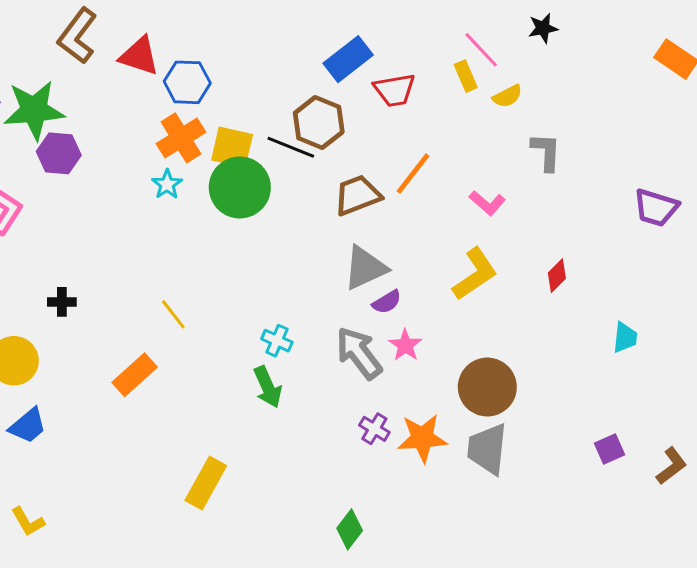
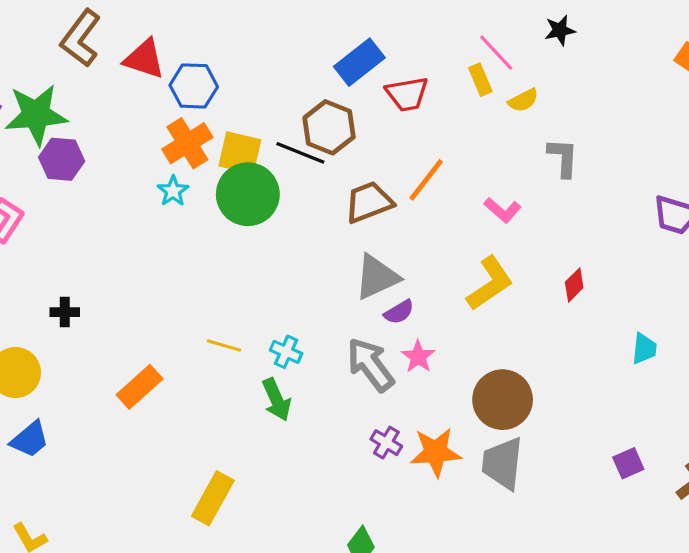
yellow line: (173, 314) -> (224, 345), moved, turned -36

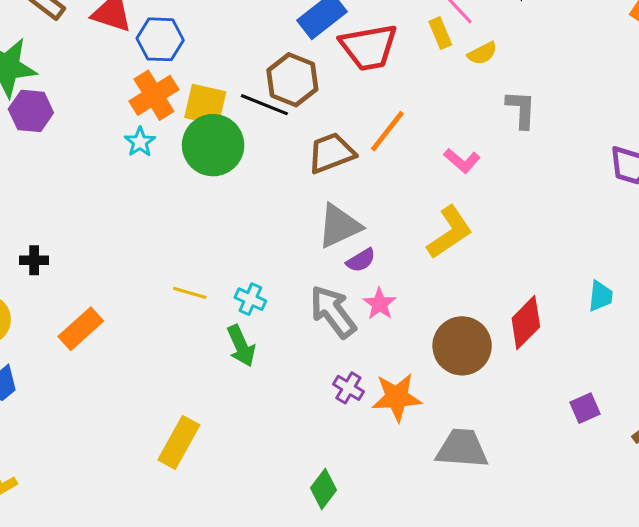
red trapezoid: (407, 94) -> (369, 47), size x1.4
red diamond: (574, 285) -> (526, 323), moved, size x1.6
orange rectangle: (140, 387) -> (81, 329), moved
gray trapezoid: (503, 463) -> (462, 449), moved, turned 88

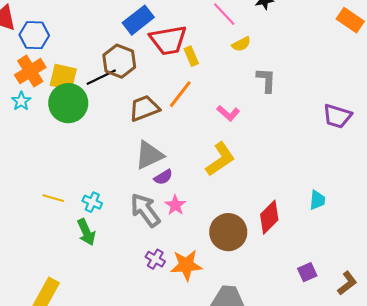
yellow rectangle: (440, 33) -> (191, 56), moved
black line: (264, 105) -> (101, 77), turned -48

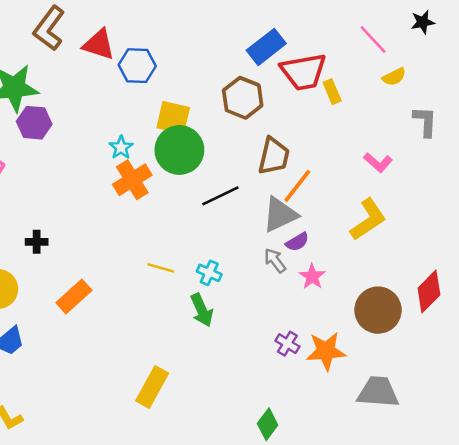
orange cross: (30, 71) -> (132, 180), moved
black line: (101, 77) -> (220, 196), moved
orange line: (180, 94) -> (297, 186), moved
brown trapezoid: (144, 108) -> (274, 156), turned 124
gray arrow: (145, 210) -> (275, 260), moved, size x0.6

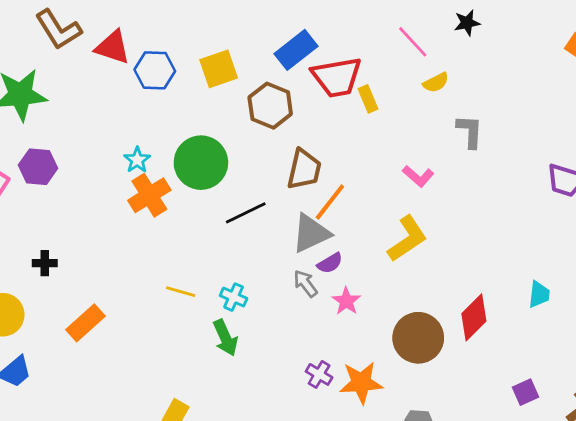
brown L-shape: (49, 28) -> (58, 30), turned -69
yellow square: (173, 118) -> (219, 69), moved, turned -32
purple hexagon: (34, 123) -> (38, 167), moved

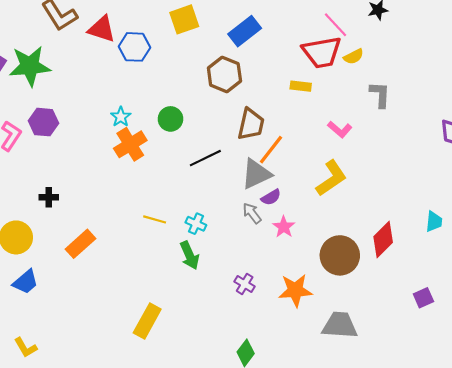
yellow square: (219, 69) -> (184, 19), moved
red trapezoid: (337, 77) -> (322, 52), moved
yellow rectangle: (368, 99) -> (301, 86), moved, turned -60
green circle: (201, 163) -> (171, 119), size x0.6
purple cross: (319, 374) -> (245, 284), moved

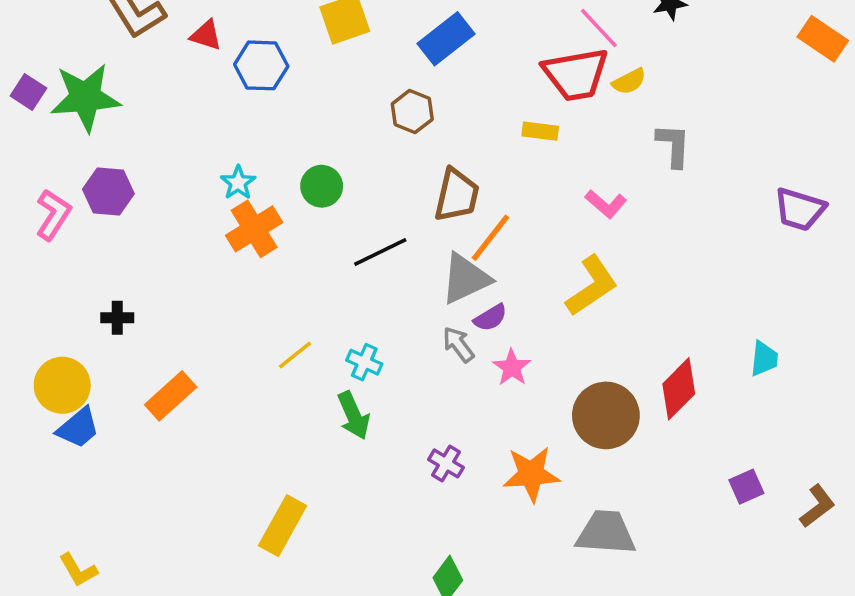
red triangle: (102, 29) -> (206, 35), size x0.7
brown hexagon: (224, 74) -> (412, 112), size x0.7
yellow line: (155, 219) -> (295, 355), turned -55
blue trapezoid: (26, 282) -> (78, 428), moved

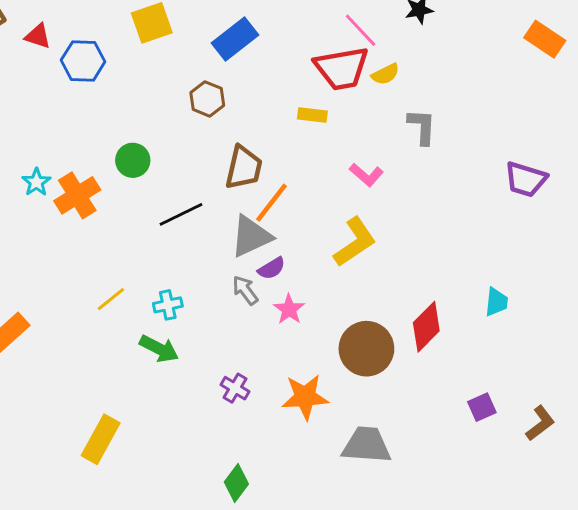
cyan star: (238, 183) -> (36, 182), moved
cyan cross: (364, 362) -> (168, 305), turned -36
green arrow: (354, 415) -> (159, 349), turned -39

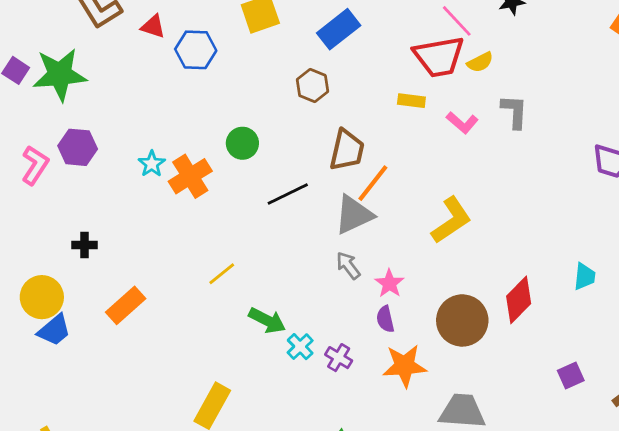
pink L-shape: (366, 175) -> (462, 123), moved
purple semicircle: (272, 268) -> (385, 319), moved, turned 108
cyan cross: (168, 305) -> (300, 347), moved, turned -32

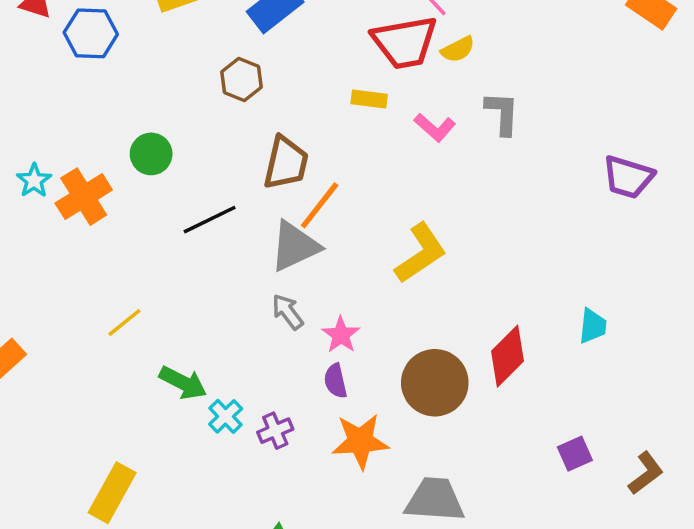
purple cross: (339, 358) -> (275, 431), turned 36

